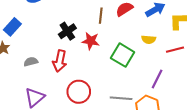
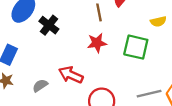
black cross: (67, 31) -> (49, 25), moved
red arrow: (60, 61) -> (71, 75), turned 120

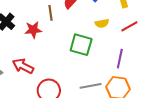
red star: (97, 43) -> (33, 30), moved

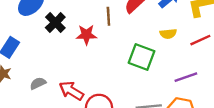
purple line: (120, 59) -> (186, 77), turned 54
red arrow: (23, 66) -> (71, 91), moved

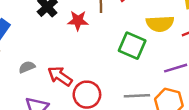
yellow semicircle: (168, 34) -> (160, 24), size x1.6

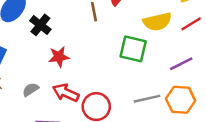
red star: (78, 21) -> (59, 57), moved

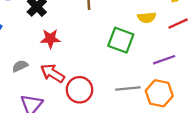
yellow semicircle: (157, 22) -> (147, 18), size x0.7

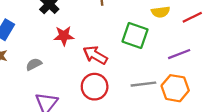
red arrow: (53, 73) -> (95, 55), moved

